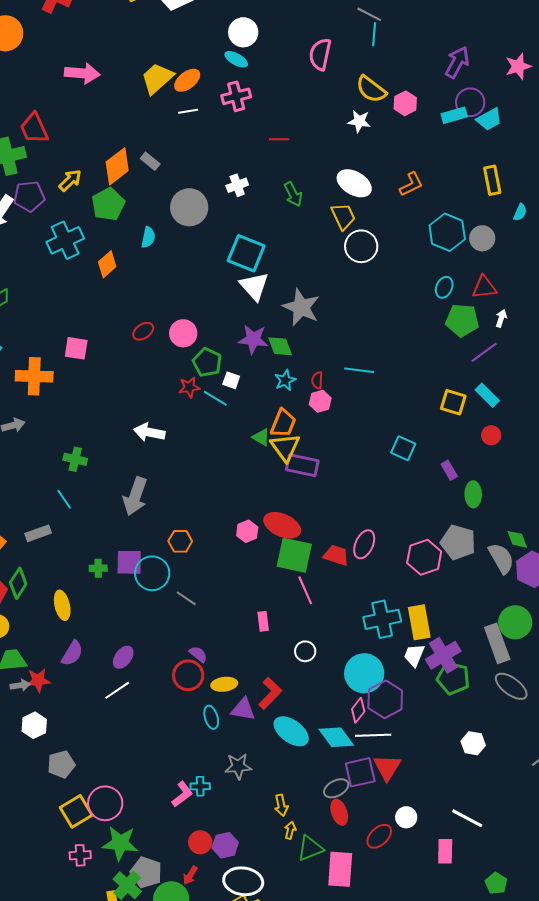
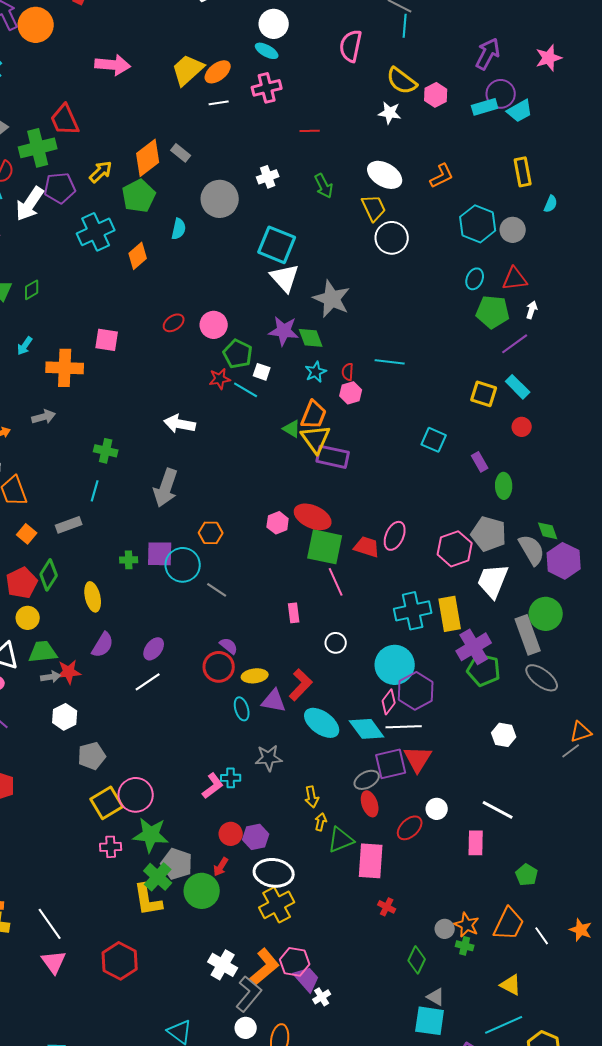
cyan line: (64, 499) -> (95, 491), turned 50
white trapezoid: (414, 655) -> (493, 581), moved, size x1.5

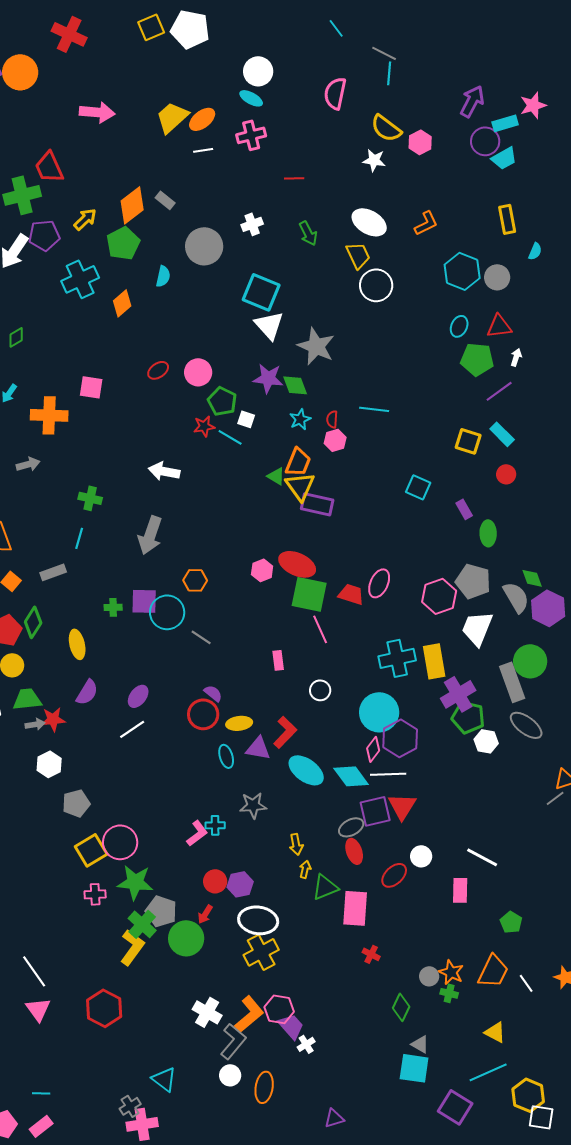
cyan rectangle: (485, 107) -> (505, 123), moved
white hexagon: (504, 735) -> (486, 741), moved
yellow L-shape: (148, 900) -> (132, 947), turned -135

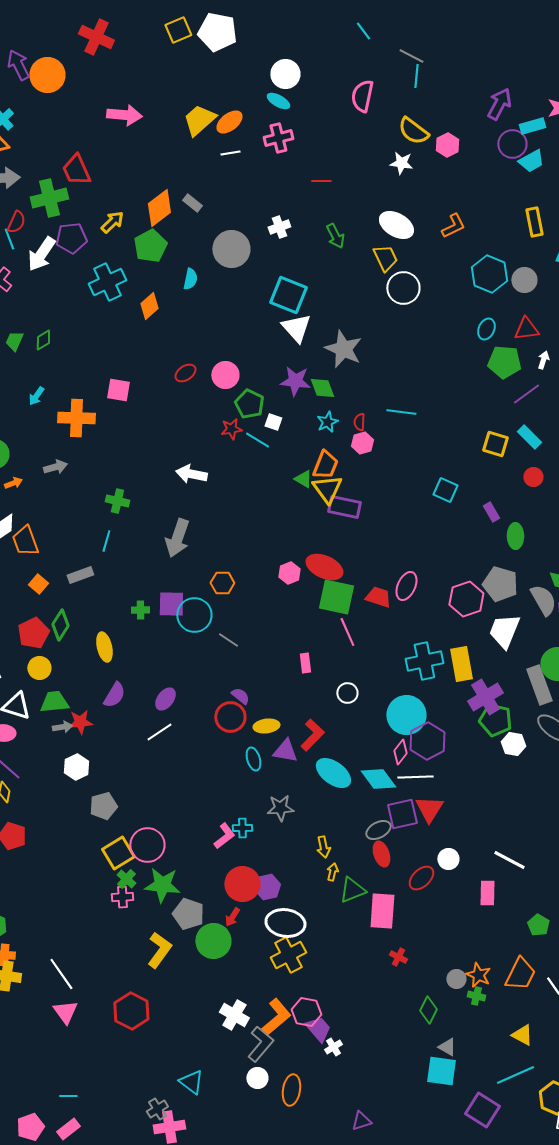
red circle: (215, 881) -> (242, 884), size x1.5
green cross: (142, 924) -> (126, 879), moved, size x0.7

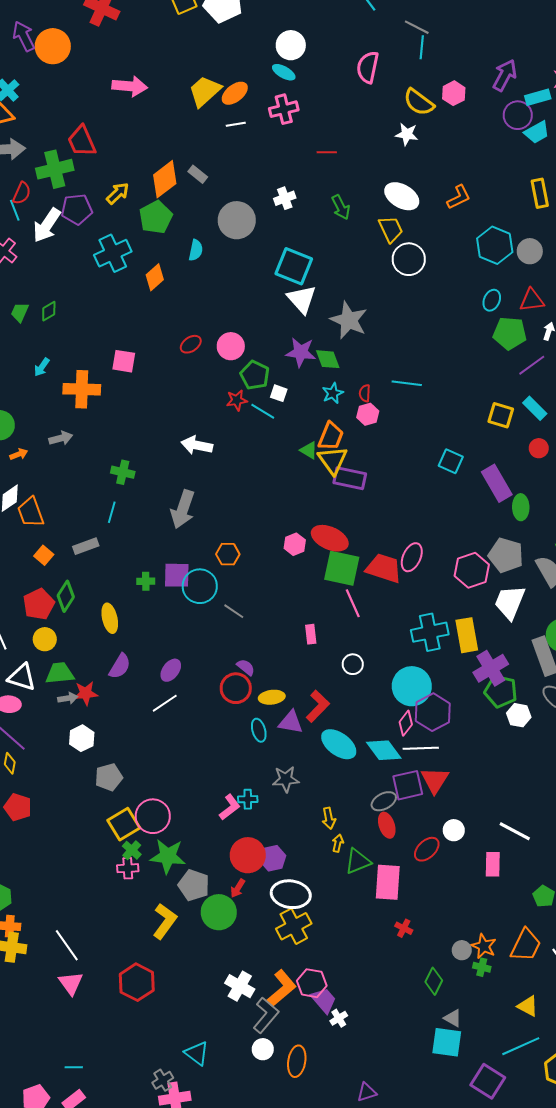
pink hexagon: (447, 145) -> (454, 93), moved
purple rectangle: (491, 512) -> (497, 483), size x1.8
red trapezoid: (378, 597) -> (384, 568), size x1.4

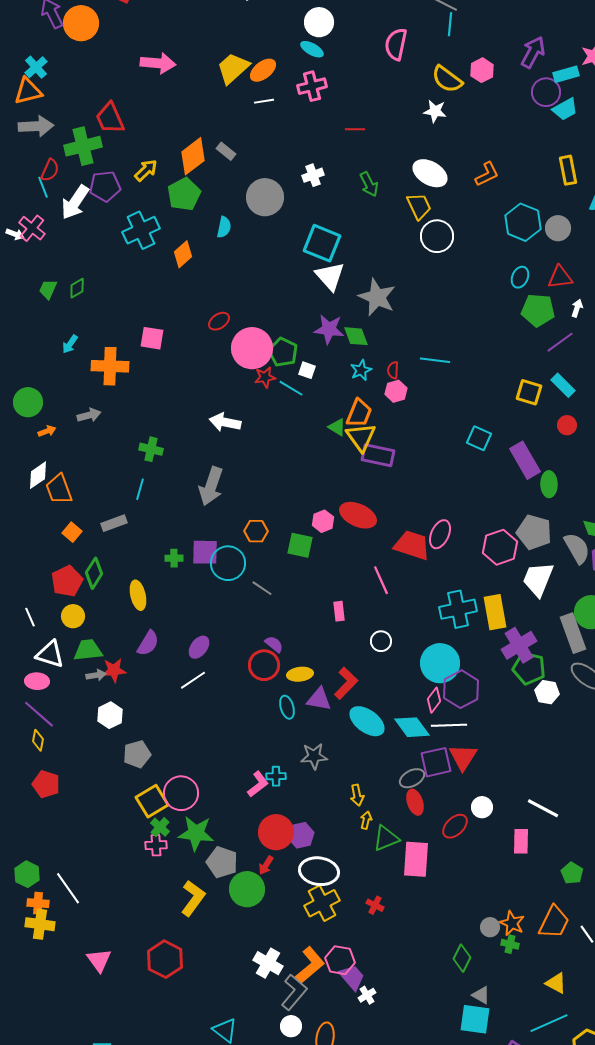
pink circle: (231, 346) -> (252, 348), moved, size x1.5
green square: (342, 568) -> (300, 545), moved, size x0.7
red cross: (404, 928) -> (375, 905), moved
white line: (67, 945) -> (68, 888), moved

